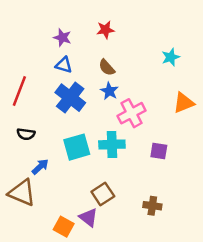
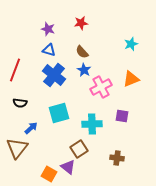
orange triangle: (184, 103) -> (131, 79), moved
cyan cross: (112, 144) -> (92, 124), moved
brown triangle: (22, 193) -> (17, 148), turned 45

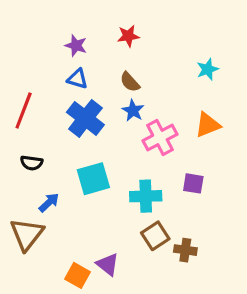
brown square: (79, 149) -> (155, 236), moved

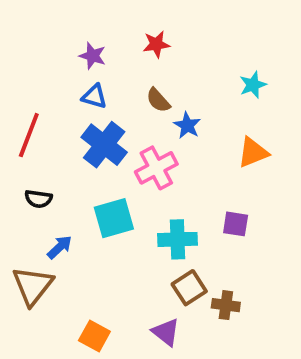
blue star: (133, 111) -> (187, 125), moved
pink cross: (160, 137) -> (156, 168), moved
purple triangle: (108, 264) -> (166, 332), moved

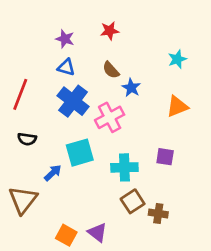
blue arrow: (60, 247) -> (53, 173), moved
purple triangle: (166, 332) -> (97, 232), moved

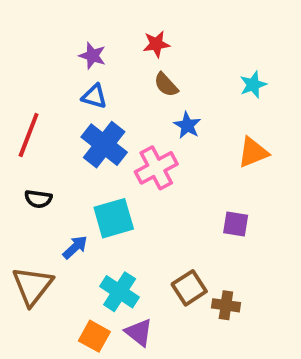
brown semicircle: (111, 70) -> (166, 85), moved
cyan cross: (124, 167) -> (120, 292), moved, turned 35

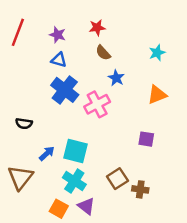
red line: (29, 135) -> (18, 32), moved
cyan square: (114, 218) -> (76, 151), moved, turned 30

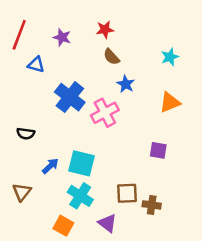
blue triangle: (59, 60) -> (36, 65), moved
brown triangle: (20, 177) -> (22, 192), size x0.7
brown square: (117, 179) -> (127, 193), turned 30
purple triangle: (86, 206) -> (107, 223), moved

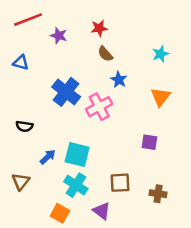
red line: (19, 35) -> (28, 20), moved, turned 48
blue triangle: (36, 65) -> (21, 63), moved
orange triangle: (170, 102) -> (160, 97), turned -30
brown cross: (152, 205) -> (158, 194), moved

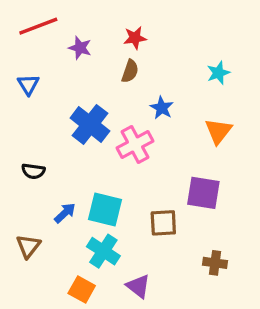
brown semicircle: (105, 54) -> (130, 71), moved, turned -119
blue triangle: (21, 63) -> (28, 84), turned 42
purple square: (149, 142) -> (203, 193), size x1.5
brown square: (120, 183) -> (163, 223), moved

